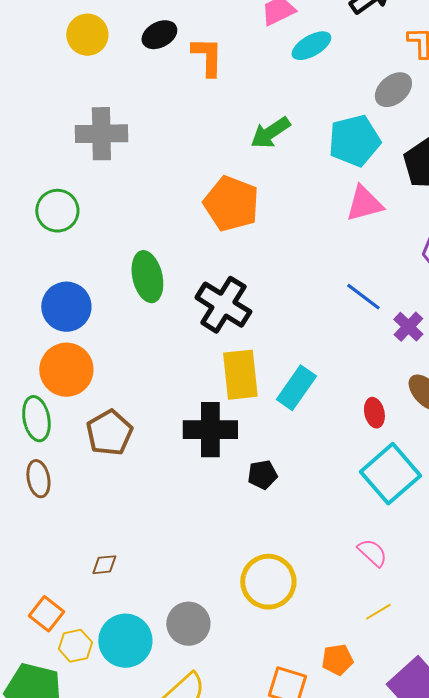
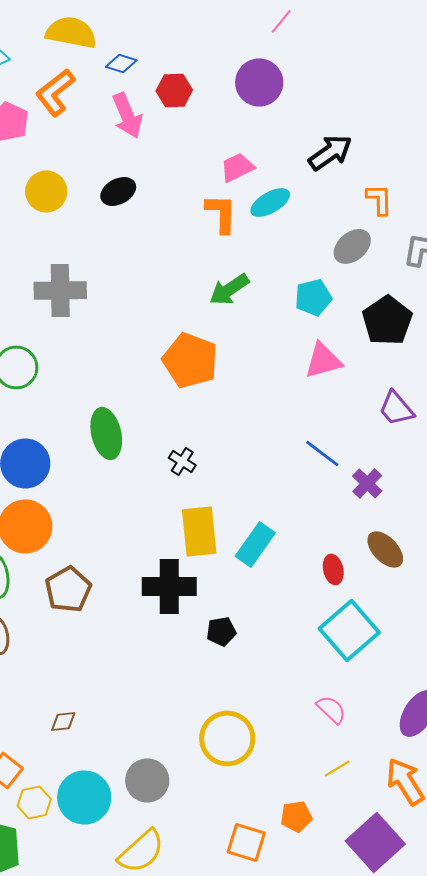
orange L-shape: (207, 57) -> (221, 213), moved
cyan pentagon: (354, 141) -> (313, 297), size x0.7
black cross: (223, 305) -> (182, 461), size x0.5

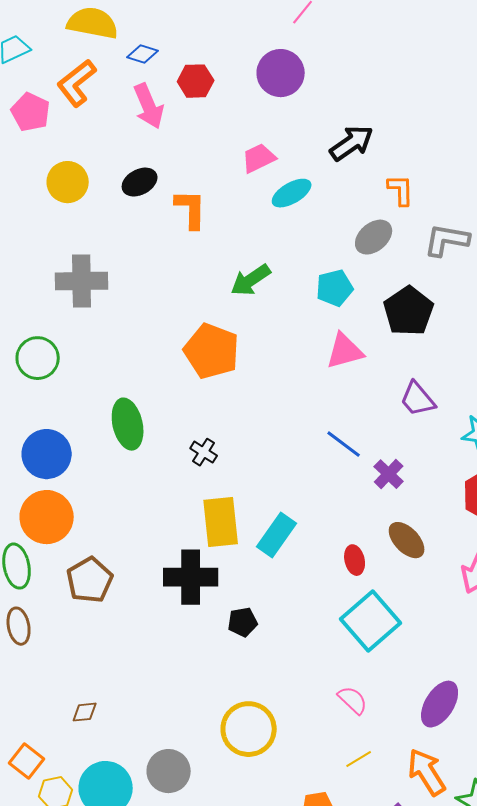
orange L-shape: (221, 213) -> (191, 209), moved

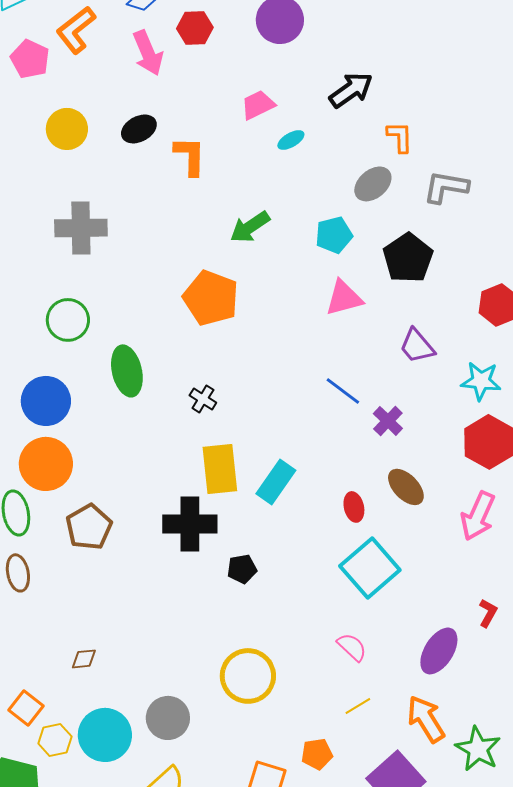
cyan ellipse: (292, 193) -> (291, 140), size x0.7
green circle: (38, 358) -> (68, 320), moved

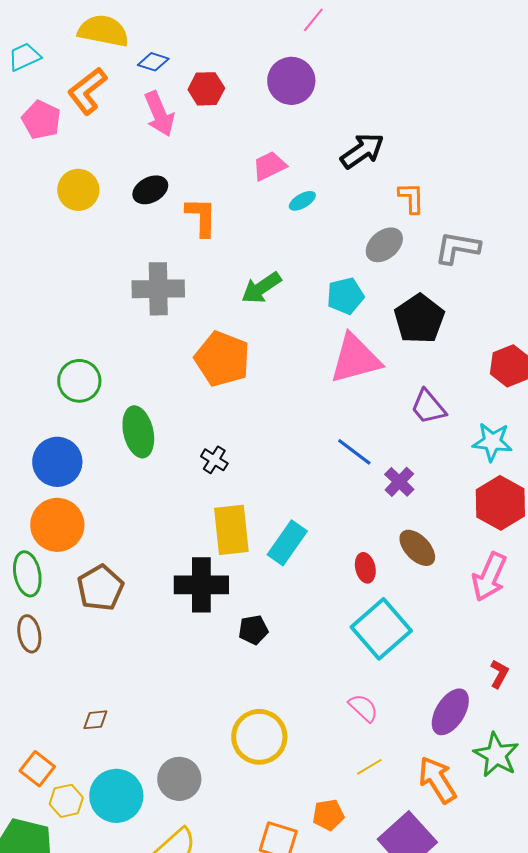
gray cross: (81, 228) -> (158, 289), moved
pink triangle: (344, 298) -> (355, 359), size x1.4
green star: (478, 749) -> (496, 755), moved

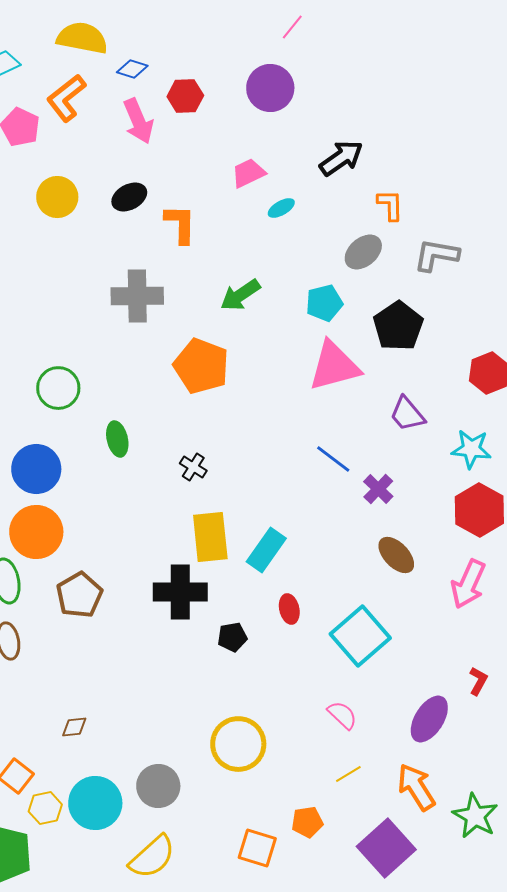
green ellipse: (138, 432) -> (117, 439), size x0.7
red ellipse: (365, 568) -> (289, 609), moved
green star: (496, 755) -> (475, 816), moved

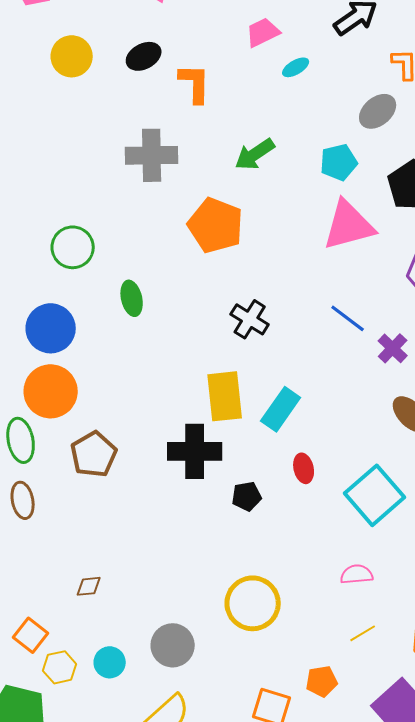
black cross: (193, 467) -> (250, 319), moved, size x1.4
pink semicircle: (342, 715) -> (357, 574), turned -48
cyan circle: (95, 803) -> (110, 662), size x0.6

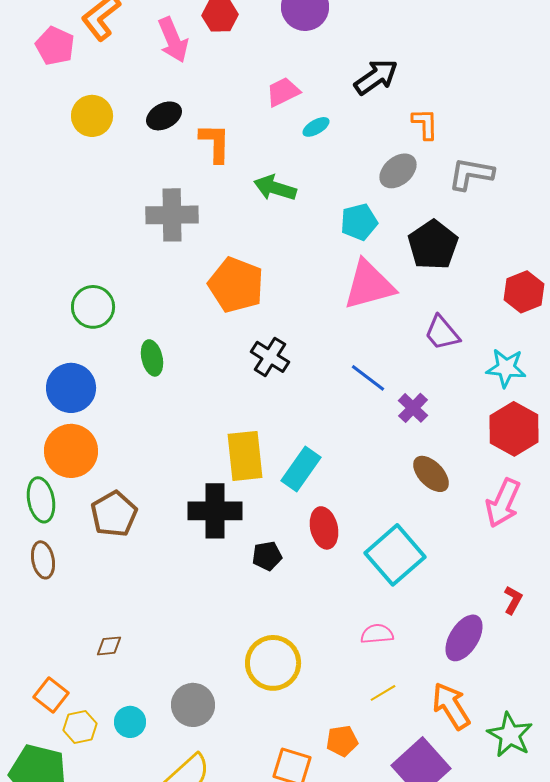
green arrow: (255, 154) -> (275, 188), moved, turned 51
black cross: (250, 319) -> (270, 357), moved
red ellipse: (304, 468) -> (324, 528), size x1.4

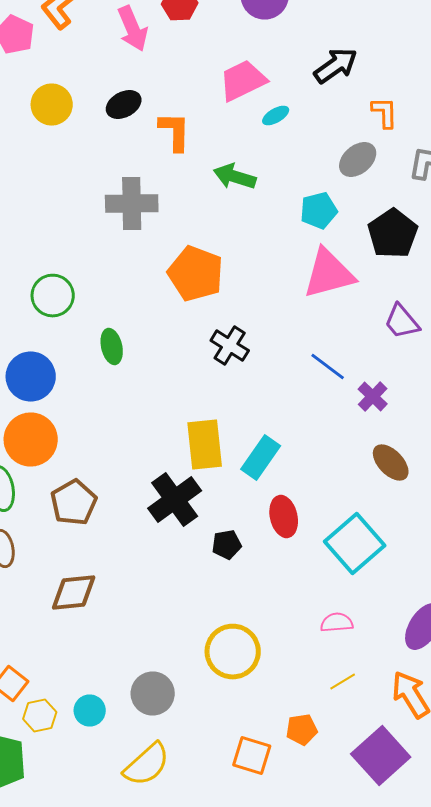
pink trapezoid: (283, 92) -> (243, 80), size x1.4
black cross: (215, 511) -> (175, 500), turned -36
brown diamond: (109, 646) -> (74, 592), moved, size x1.8

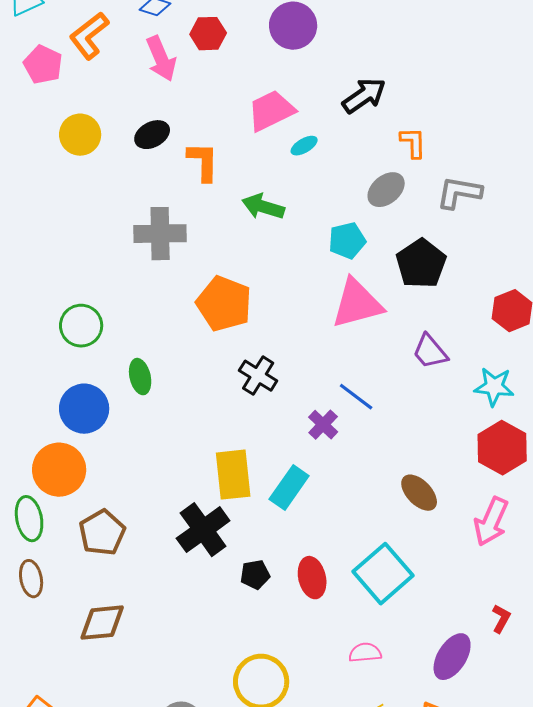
blue circle: (31, 376) -> (84, 409), moved
purple cross: (373, 396) -> (323, 425), moved
red ellipse: (284, 516) -> (312, 578), moved

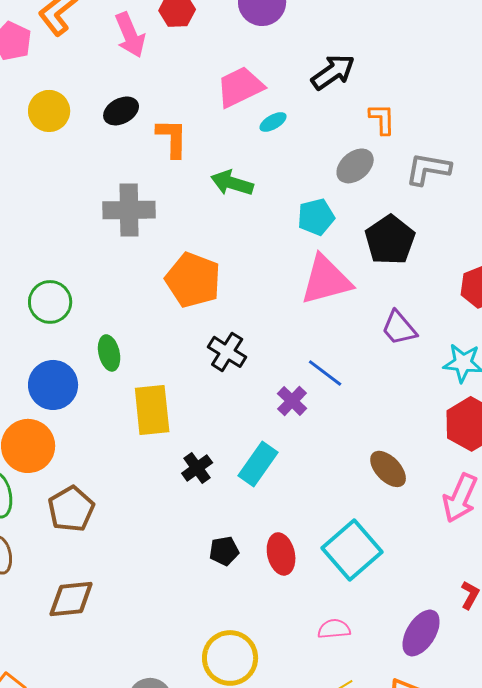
yellow rectangle: (233, 475) -> (152, 410), moved
black cross: (203, 530) -> (197, 468), moved, size x0.6

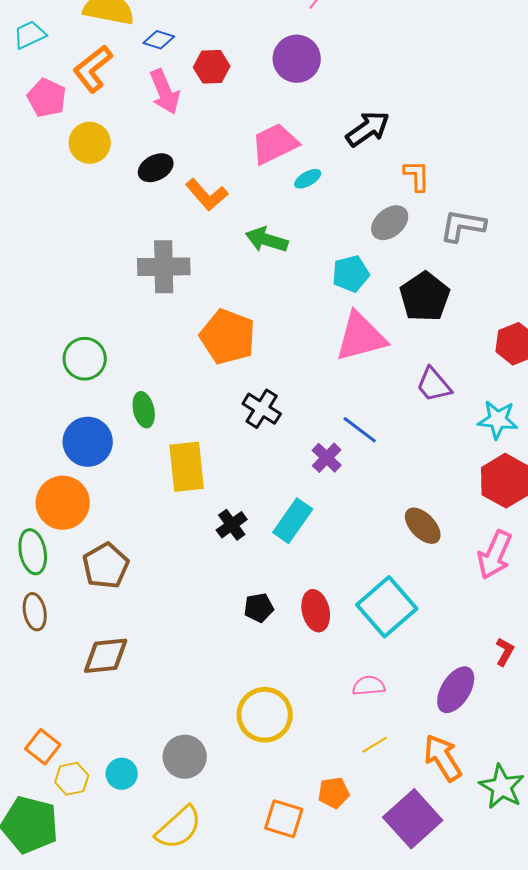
yellow circle: (49, 111) -> (90, 143), moved
orange L-shape: (172, 138) -> (207, 195), turned 138

